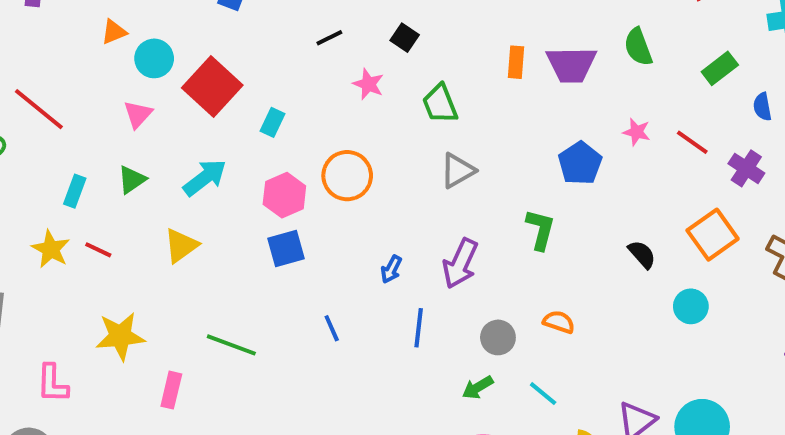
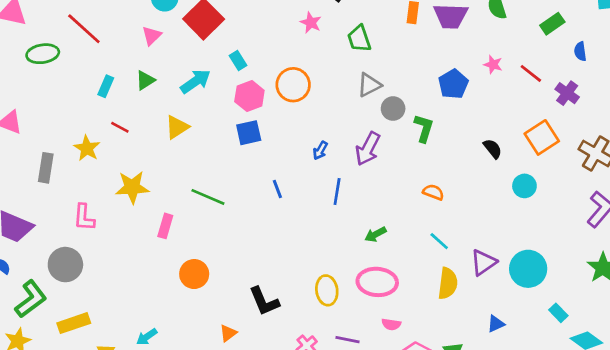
cyan rectangle: (273, 122) -> (238, 61), moved, turned -60
yellow star: (51, 249) -> (87, 148), moved
gray circle: (498, 337) -> (393, 109), moved
cyan line: (543, 394) -> (439, 241), moved

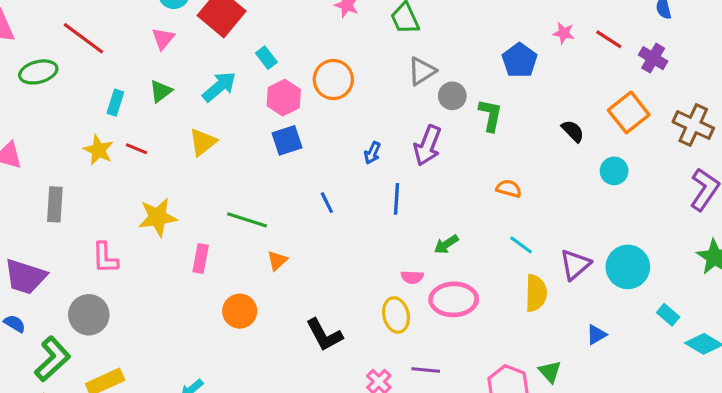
yellow star: (87, 148) -> (98, 150), moved
pink semicircle: (391, 324) -> (412, 277), moved
orange triangle: (228, 333) -> (277, 260), moved

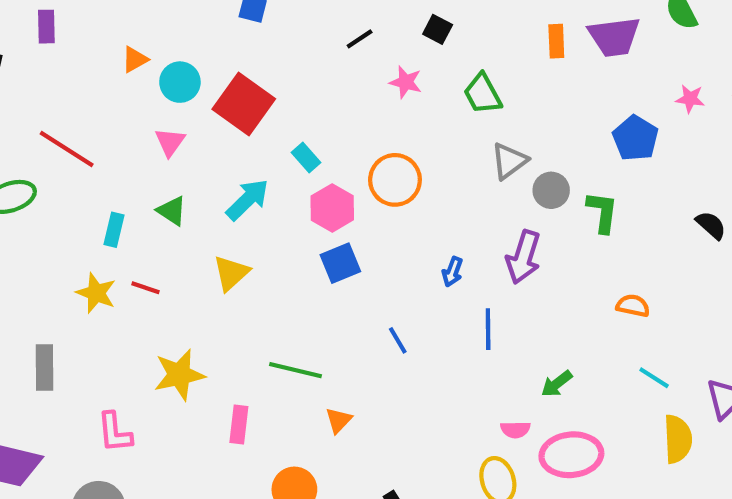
green triangle: (161, 91) -> (172, 211), turned -45

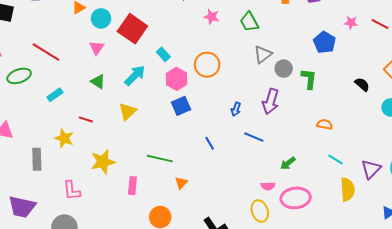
cyan rectangle: (114, 230) -> (55, 95), moved, turned 42
yellow star: (96, 293) -> (64, 138), moved
blue line: (488, 329) -> (254, 137), turned -66

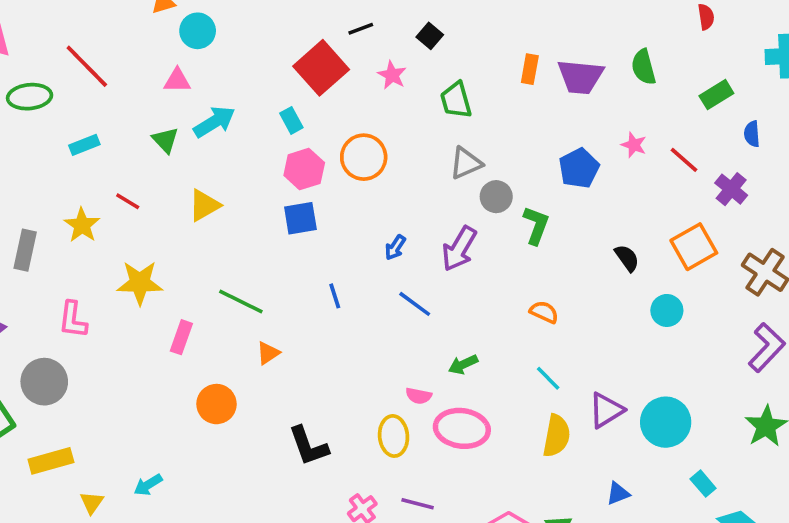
red square: (132, 29) -> (321, 68), moved
pink triangle: (97, 48) -> (177, 81), turned 42
cyan arrow: (135, 75) -> (214, 122), moved

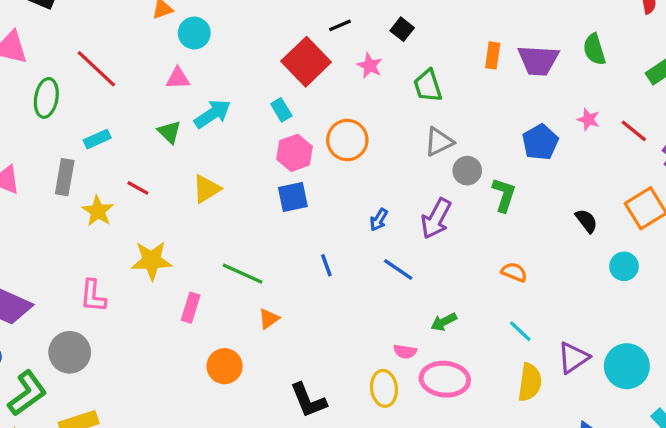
green ellipse: (30, 97) -> (46, 98), turned -72
gray rectangle: (25, 250) -> (65, 177), moved

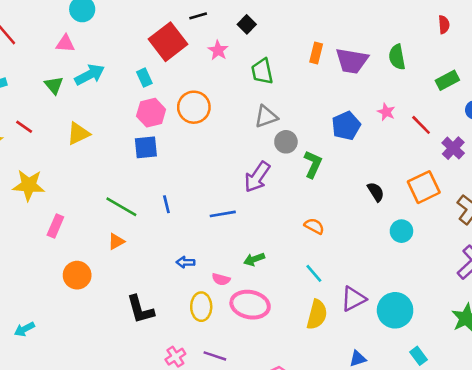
blue arrow: (379, 220) -> (185, 262), moved, turned 54
blue line: (398, 269) -> (223, 214), turned -50
green line: (243, 274) -> (121, 207), moved

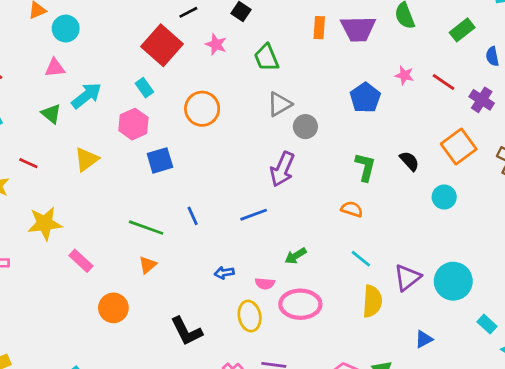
pink hexagon: (151, 113) -> (133, 124), moved
green L-shape: (313, 164) -> (365, 167), moved
pink rectangle: (55, 226) -> (81, 261), turned -60

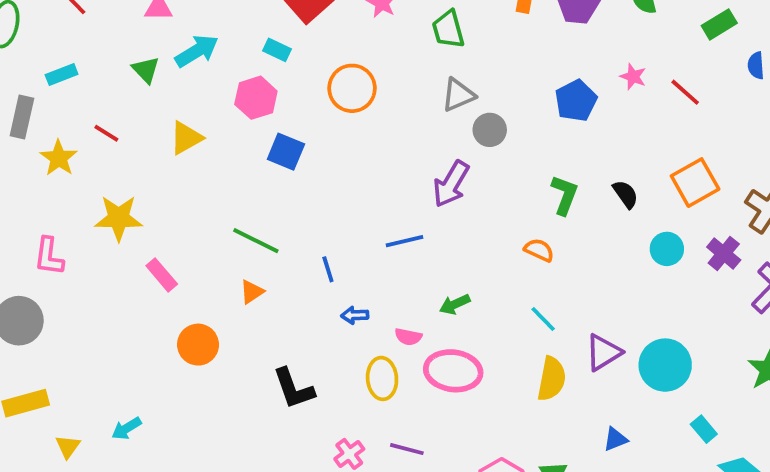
cyan rectangle: (144, 88) -> (277, 50), turned -36
purple cross: (482, 100) -> (724, 253), moved
blue square: (160, 160) -> (286, 152), turned 32
blue line: (193, 216) -> (328, 269), moved

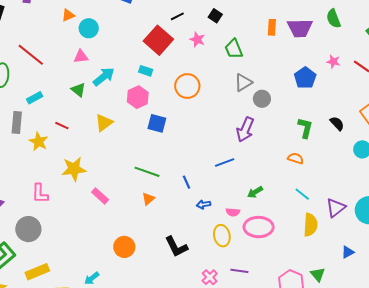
orange circle: (198, 345) -> (124, 247), moved

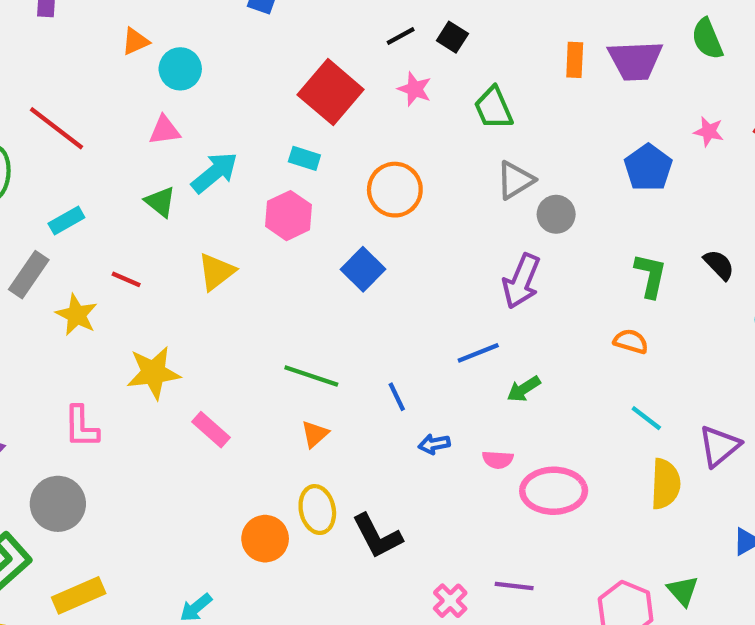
black line: (177, 16) -> (401, 36), moved
gray rectangle: (17, 122) -> (29, 275), turned 30
blue square: (157, 123) -> (363, 269), moved, turned 30
green arrow: (255, 192) -> (524, 389), moved
yellow ellipse: (222, 236) -> (317, 510), moved

